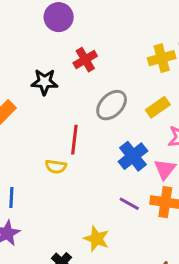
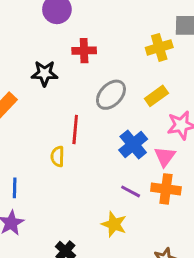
red cross: (85, 60) -> (84, 51), turned 30
yellow semicircle: (56, 167) -> (58, 156), turned 84
yellow star: (97, 239) -> (114, 224), moved

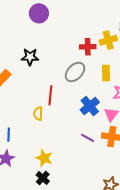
red cross: (84, 51) -> (88, 47), moved
yellow rectangle: (156, 96) -> (106, 73), turned -56
yellow star: (114, 224) -> (44, 158), moved

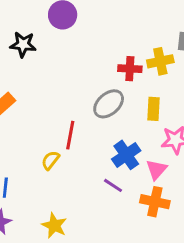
black star: (30, 57) -> (23, 44), moved
yellow semicircle: (38, 114) -> (50, 160), turned 32
purple line: (88, 138) -> (113, 185), moved

